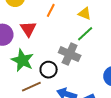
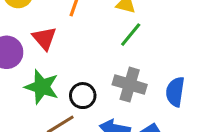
gray cross: (70, 54) -> (130, 85), moved

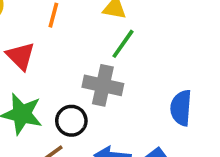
gray cross: (130, 85) -> (103, 85), moved

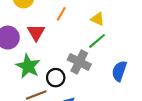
blue semicircle: (181, 108) -> (119, 71), moved

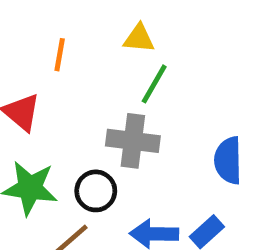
blue semicircle: (119, 71) -> (228, 160), moved

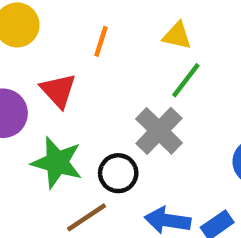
gray cross: (133, 141) -> (159, 131), turned 30

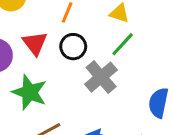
black circle: (118, 173) -> (73, 47), moved

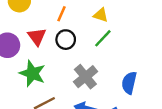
gray cross: (101, 77) -> (85, 77), moved

